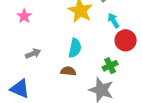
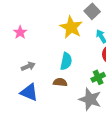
blue triangle: (20, 89) -> (29, 92), moved

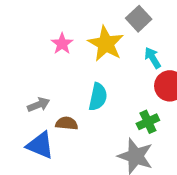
pink star: (20, 32) -> (62, 44), moved
brown semicircle: (60, 82) -> (67, 123), moved

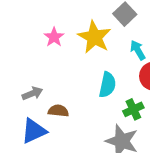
cyan semicircle: (98, 97) -> (107, 85), moved
blue triangle: (40, 145) -> (34, 131), turned -48

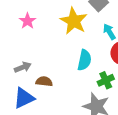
pink star: (54, 37) -> (27, 21), moved

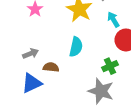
cyan semicircle: (84, 60) -> (76, 47), moved

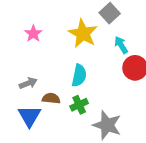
green cross: (110, 66) -> (79, 105), moved
blue triangle: (32, 83) -> (29, 116), turned -35

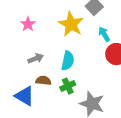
gray arrow: (28, 83) -> (36, 58), moved
blue triangle: (29, 116) -> (25, 96), turned -30

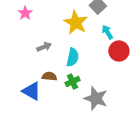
pink star: (28, 24) -> (25, 13), moved
gray arrow: (36, 58) -> (44, 47), moved

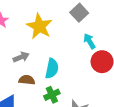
yellow star: (76, 23) -> (39, 26), moved
brown semicircle: (49, 76) -> (27, 80), moved

